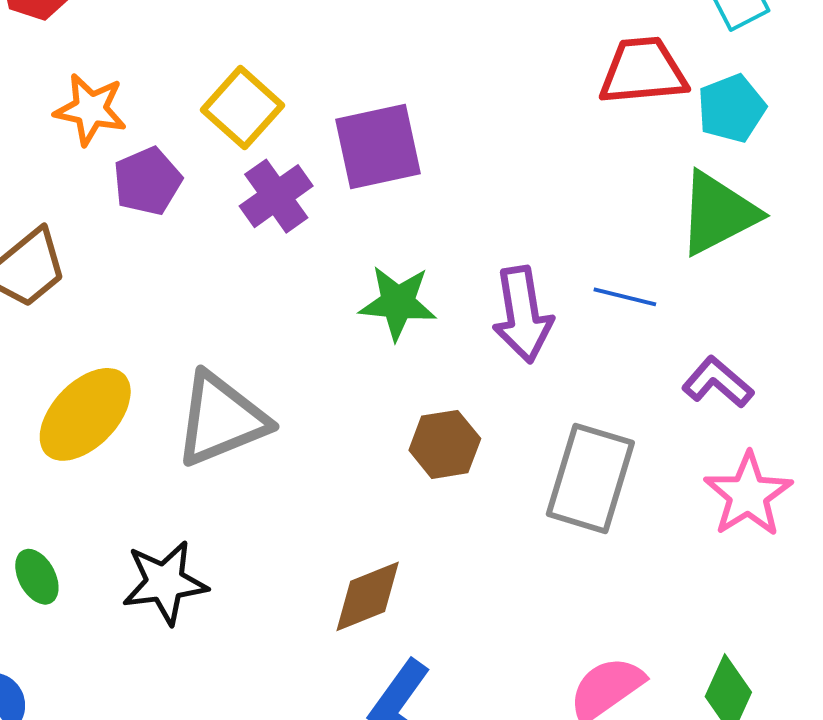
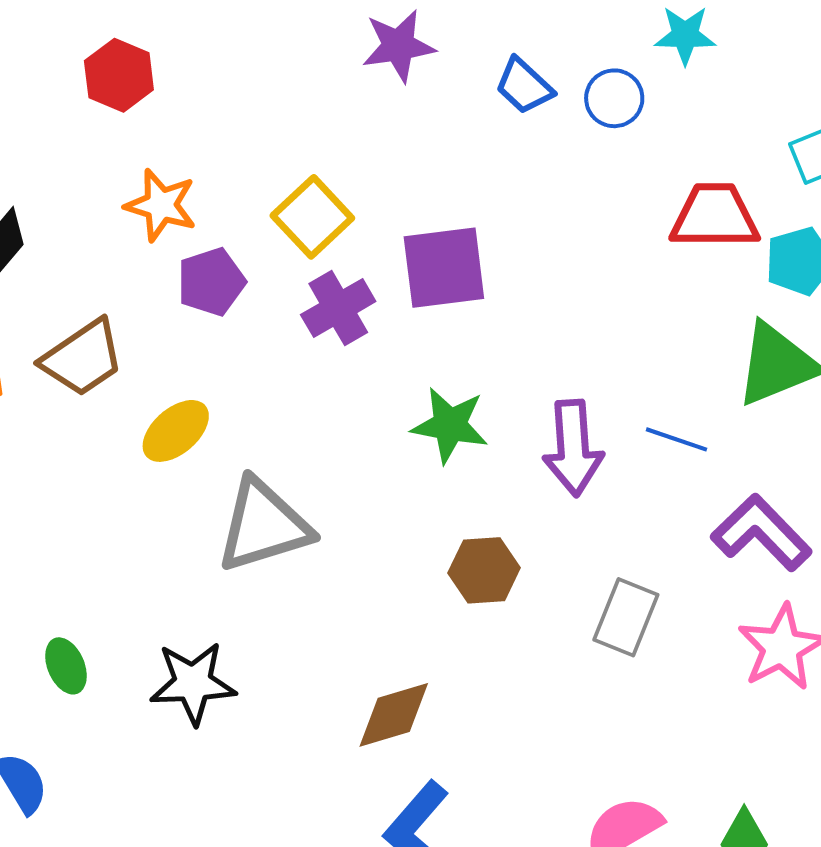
purple L-shape: (718, 382) -> (761, 533), size x1.4
yellow ellipse: (85, 414) -> (176, 431), moved, size x0.7
gray rectangle: (590, 478) -> (626, 617), size x0.7

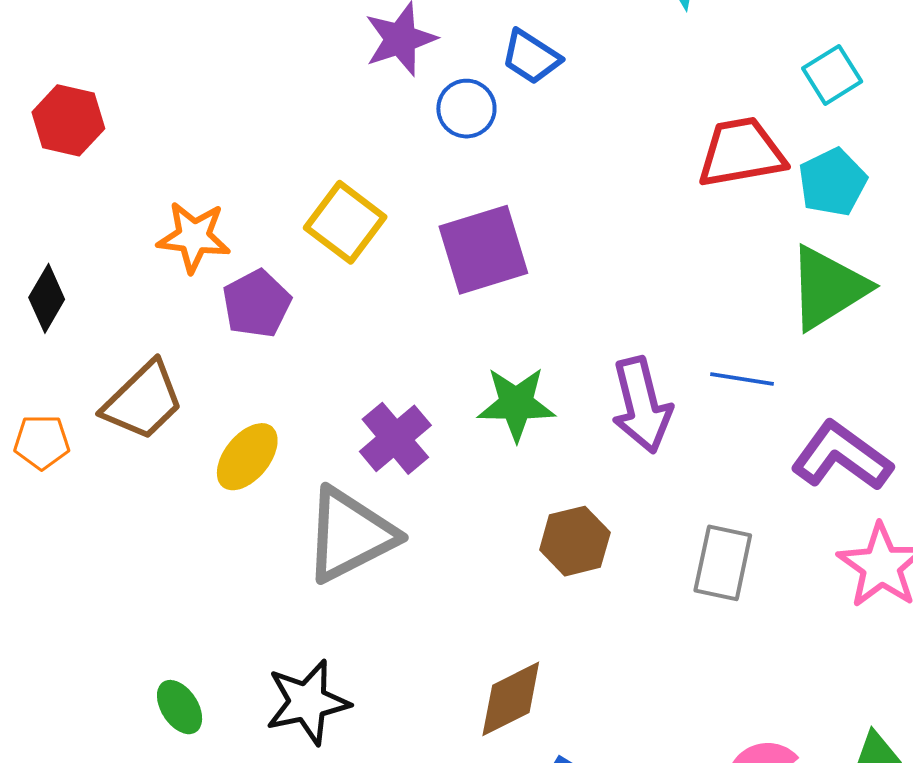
red hexagon: (119, 75) -> (68, 120), moved
blue circle: (614, 98) -> (466, 109), moved
purple cross: (338, 308) -> (395, 438), moved

